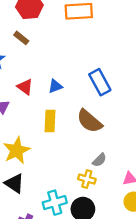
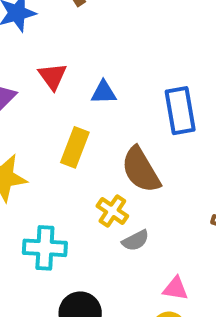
yellow cross: (87, 179) -> (112, 211), moved
cyan cross: (55, 203) -> (45, 248), moved

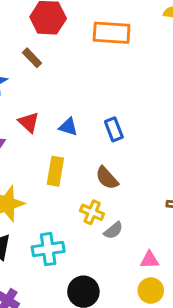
blue triangle: (104, 92) -> (68, 127), turned 30
blue rectangle: (180, 111) -> (114, 129), moved, size x0.7
brown semicircle: (141, 170) -> (107, 178), size x0.7

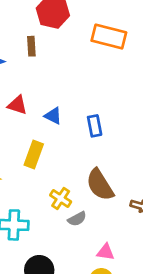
brown rectangle: (32, 58) -> (31, 46), turned 30
red triangle: (29, 122) -> (17, 105), turned -35
brown semicircle: (107, 178) -> (100, 185), moved, size x1.4

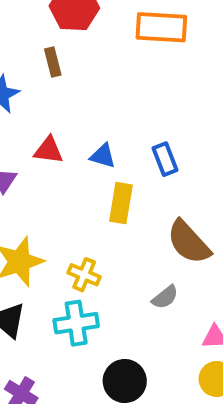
yellow rectangle: (34, 154) -> (121, 203), moved
yellow cross: (61, 198) -> (84, 275), moved

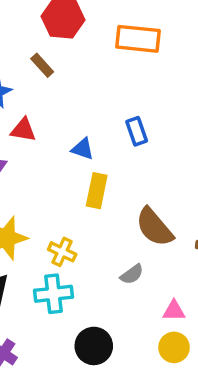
brown rectangle: (53, 62) -> (42, 65), turned -30
red triangle: (49, 150) -> (23, 130), moved
blue rectangle: (165, 159) -> (137, 131), moved

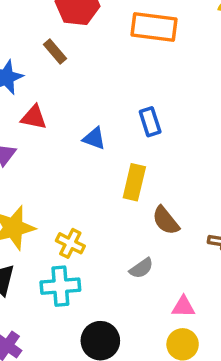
yellow rectangle: (97, 191) -> (134, 182), moved
brown semicircle: (154, 227) -> (166, 220), size x0.7

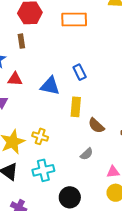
brown rectangle: (55, 52) -> (21, 41), turned 40
blue triangle: (94, 138) -> (50, 86), size x1.5
yellow cross: (70, 243) -> (40, 136), moved

